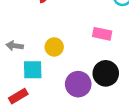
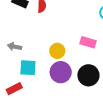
yellow circle: (54, 47) -> (57, 51), moved
purple circle: (78, 84) -> (61, 72), moved

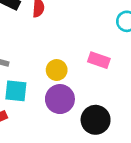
black circle: (88, 75) -> (96, 120), moved

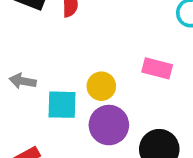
cyan square: (16, 91) -> (62, 105), moved

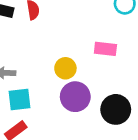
cyan square: (62, 105) -> (20, 99), moved

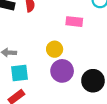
pink rectangle: (105, 49) -> (74, 22), moved

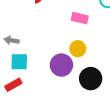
yellow circle: (55, 49) -> (78, 49), moved

